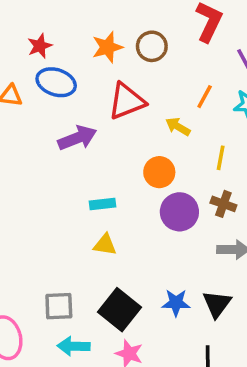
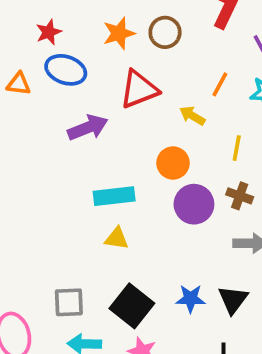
cyan rectangle: (102, 204) -> (114, 196), size x1.5

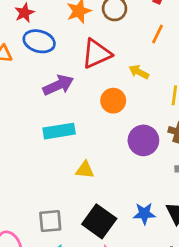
orange line: (220, 84) -> (158, 34), moved
orange circle: (173, 163) -> (113, 101), moved
cyan rectangle: (114, 196) -> (59, 131), moved

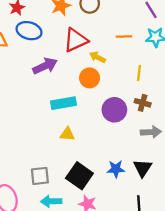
orange line: (158, 34) -> (124, 36), moved, turned 63
yellow arrow: (139, 72) -> (97, 57), moved
cyan rectangle: (59, 131) -> (64, 103), moved

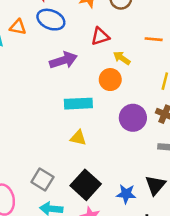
red triangle: (76, 40) -> (100, 36), size x0.7
blue star: (116, 169) -> (126, 194), moved
gray square: (40, 176) -> (42, 179), turned 30

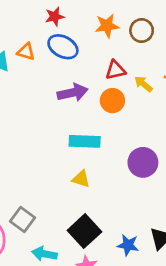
yellow arrow: (122, 58) -> (143, 84), moved
orange circle: (110, 80) -> (112, 101), moved
gray square: (42, 179) -> (22, 219), moved

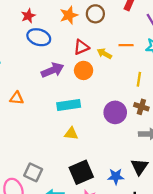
orange triangle: (26, 52) -> (17, 98), moved
black square: (84, 231) -> (81, 172), turned 30

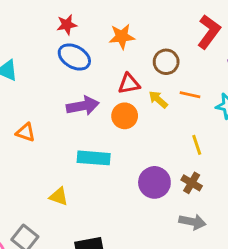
brown circle: (95, 14) -> (166, 62), moved
yellow line: (139, 79) -> (197, 145), turned -40
yellow triangle: (71, 134) -> (59, 196), moved

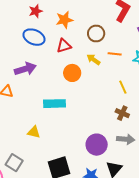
red star: (67, 25) -> (36, 11), moved
red triangle: (129, 84) -> (64, 46), moved
purple arrow: (83, 106) -> (25, 69), moved
purple circle: (154, 182) -> (97, 145), moved

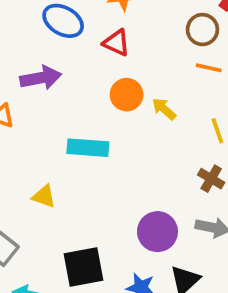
brown circle: (96, 33) -> (202, 30), moved
red triangle: (64, 46) -> (116, 43), turned 35
yellow arrow: (93, 59) -> (164, 109), moved

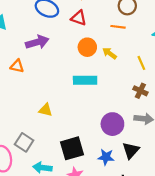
orange line: (209, 68) -> (118, 27), moved
cyan rectangle: (88, 148) -> (85, 80), moved

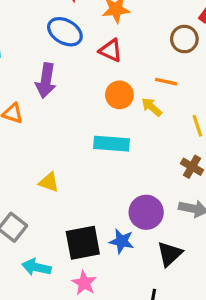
orange line: (118, 27) -> (166, 82), moved
purple arrow: (37, 42) -> (46, 81), turned 110
blue star: (106, 157) -> (122, 241), moved

